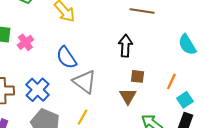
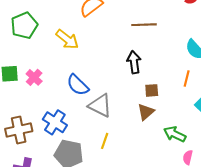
orange line: (171, 81) -> (187, 79), moved
brown triangle: (128, 96) -> (146, 112), turned 30

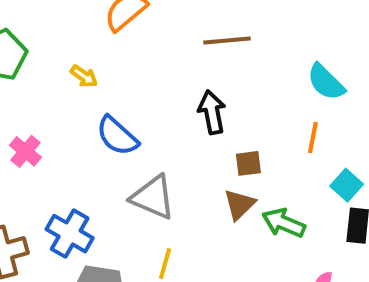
yellow arrow: (67, 39) -> (84, 76), size x0.6
blue semicircle: (78, 85) -> (117, 136), moved
green arrow: (175, 134) -> (284, 223), moved

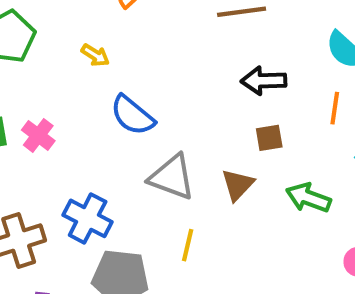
black arrow: (212, 112) -> (264, 81), moved, turned -78
brown triangle: (239, 204) -> (238, 185), moved

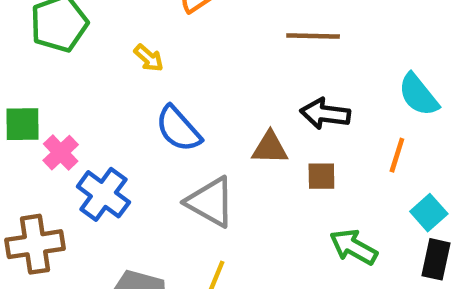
pink cross: (38, 135) -> (61, 153), moved
brown triangle: (238, 185) -> (270, 148), moved, turned 39
blue cross: (88, 218) -> (103, 194), moved

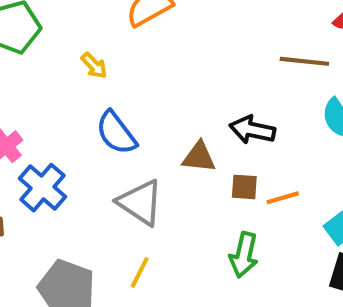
brown line: (313, 36) -> (304, 61), moved
orange line: (397, 155) -> (283, 198), moved, turned 52
green arrow: (354, 247) -> (244, 255), moved, turned -111

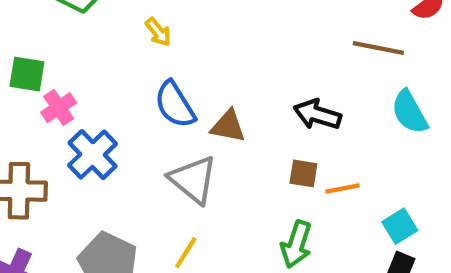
brown triangle: (199, 157) -> (228, 126), moved

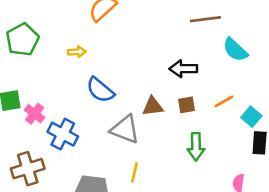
yellow arrow: (158, 32) -> (77, 52), turned -36
brown triangle: (228, 126) -> (153, 106), moved
orange line: (342, 188) -> (224, 101), moved

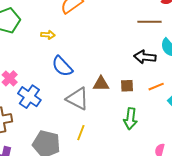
black arrow: (183, 69) -> (145, 57), moved

